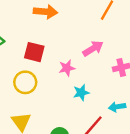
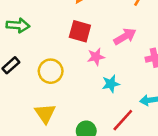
red square: (34, 52) -> (80, 31), moved

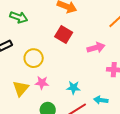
pink star: (96, 57) -> (42, 83), moved
cyan star: (111, 84) -> (73, 88), moved

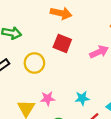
yellow circle: (34, 58) -> (34, 63), moved

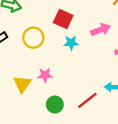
cyan star: (82, 98) -> (71, 43), moved

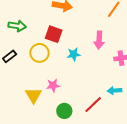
red square: (63, 19) -> (54, 34), moved
pink arrow: (101, 30) -> (99, 40), turned 120

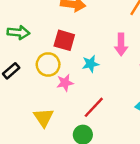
pink star: (53, 85) -> (65, 83), moved
red line: (93, 105) -> (94, 107), moved

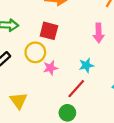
cyan star: (91, 64) -> (86, 65), moved
yellow triangle: (44, 117) -> (19, 101), moved

